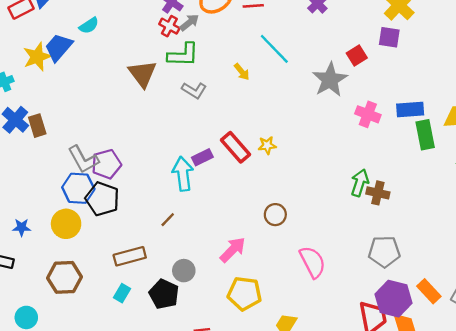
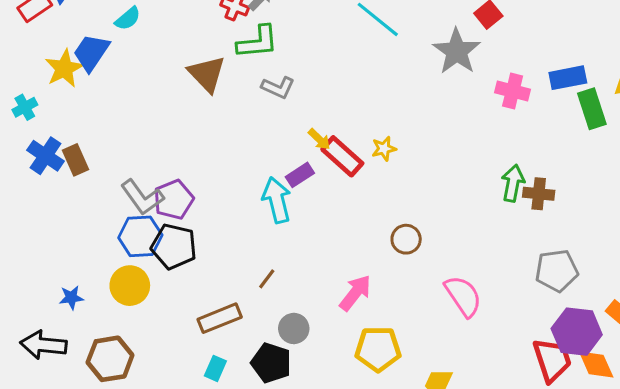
yellow arrow: (242, 72) -> (319, 139), moved
brown line: (168, 220) -> (267, 279), moved
brown hexagon: (64, 277) -> (110, 359), moved

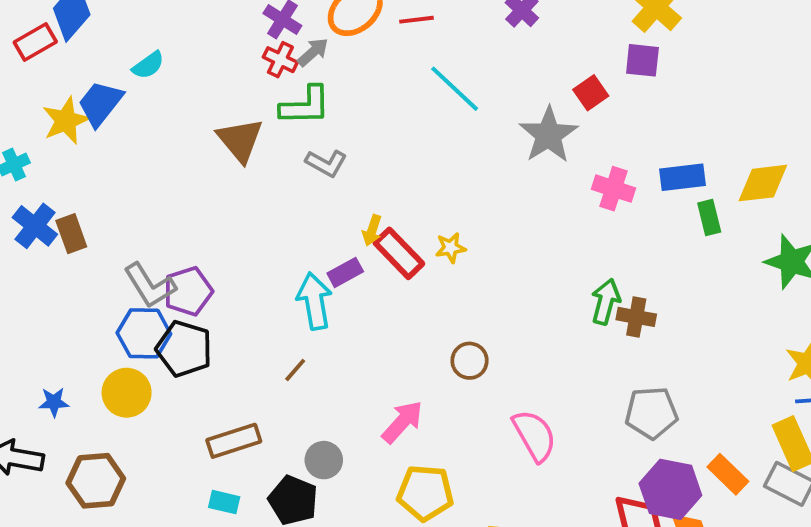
green rectangle: (592, 109) -> (709, 217), size x0.7
yellow arrow: (319, 139) -> (372, 230), turned 60
brown line: (267, 279) -> (295, 370), moved
cyan rectangle: (215, 368) -> (224, 502), turned 75

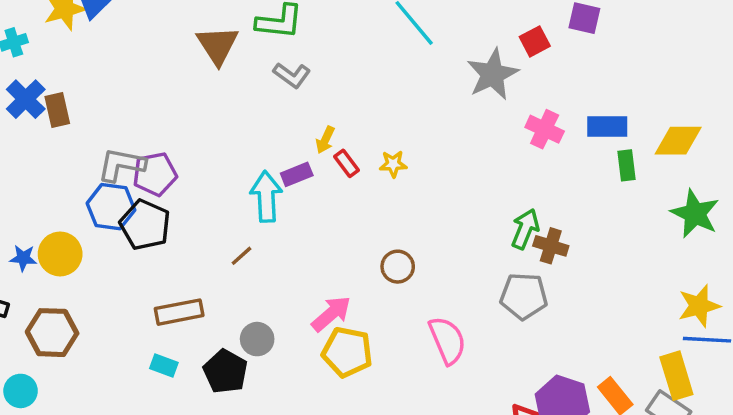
red rectangle: (399, 253) -> (346, 163), size x0.6
gray L-shape: (150, 285) -> (121, 165), turned 126
yellow circle: (127, 393) -> (60, 254), moved
gray pentagon: (651, 413) -> (524, 296), moved
yellow pentagon: (425, 493) -> (347, 352), moved

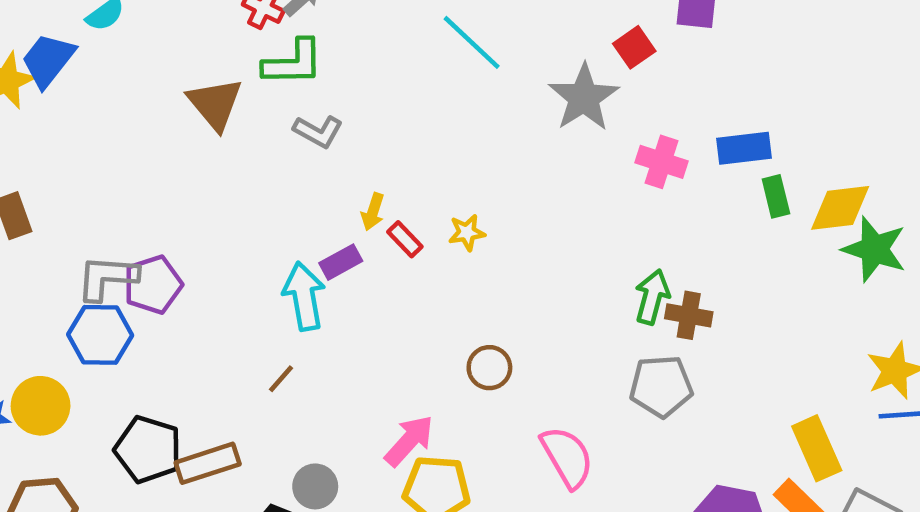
yellow diamond: (678, 141) -> (840, 208), moved
black pentagon: (145, 225) -> (148, 449), moved
yellow rectangle: (676, 376) -> (817, 448), moved

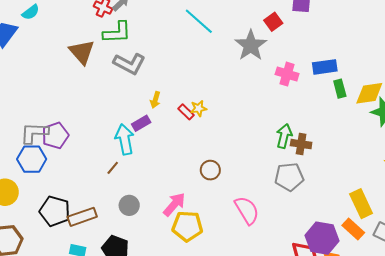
gray L-shape: (318, 131) -> (129, 64), size x1.4
red rectangle: (405, 239) -> (186, 112), moved
brown line: (281, 379) -> (113, 168), moved
gray circle: (315, 486) -> (129, 205), moved

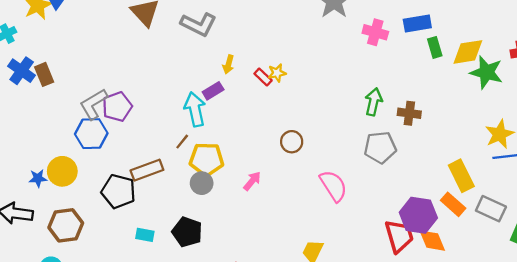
gray L-shape: (34, 133) -> (94, 104), turned -32
brown cross: (301, 144) -> (409, 113), moved
pink arrow: (174, 204) -> (252, 181), size x0.7
brown rectangle: (82, 217) -> (147, 170), moved
yellow pentagon: (187, 226) -> (206, 159), moved

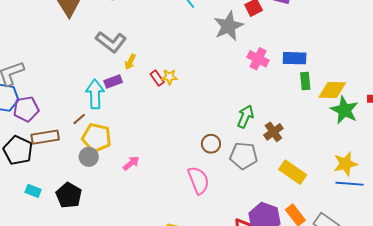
gray L-shape: (198, 24) -> (111, 42), moved
purple pentagon: (117, 107) -> (26, 109), moved
brown cross: (409, 113) -> (273, 132), turned 36
brown circle: (292, 142) -> (211, 144), moved
yellow rectangle: (461, 176) -> (293, 172), moved, turned -40

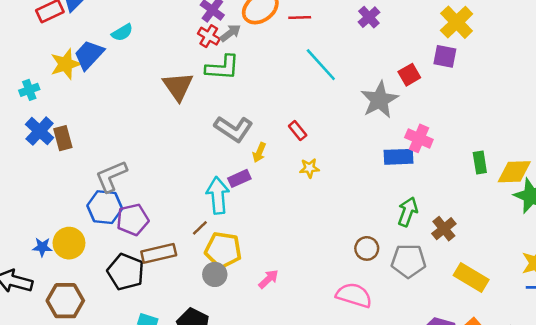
blue rectangle: (295, 58) -> (399, 157), moved
red rectangle: (157, 78) -> (298, 131), moved
pink semicircle: (198, 180) -> (354, 295), turned -48

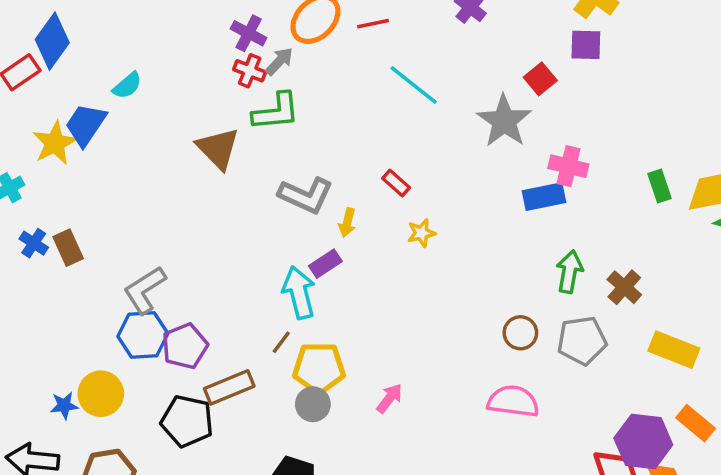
blue cross: (40, 131) -> (34, 243), size x0.7

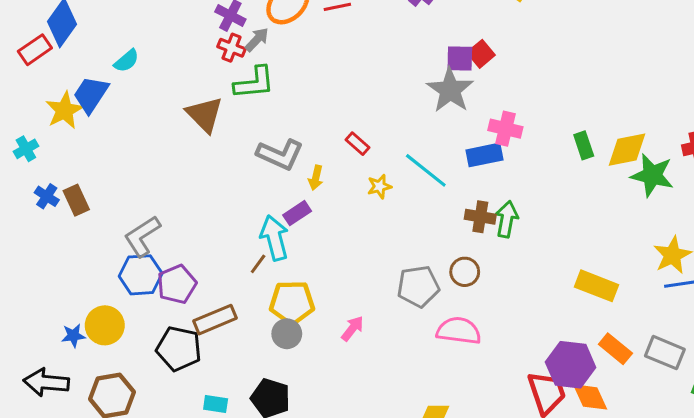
purple square: (586, 45) -> (460, 59), moved
cyan line: (414, 85) -> (426, 170), moved
brown cross: (624, 287) -> (480, 217), moved, turned -32
gray pentagon: (582, 341) -> (418, 286), moved
brown line: (281, 342) -> (258, 264), moved

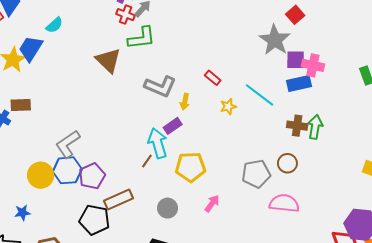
purple square: (460, 59) -> (296, 60), moved
brown rectangle: (76, 200) -> (21, 105), moved, turned -66
yellow pentagon: (292, 303) -> (190, 167), moved
yellow circle: (105, 325) -> (41, 175), moved

